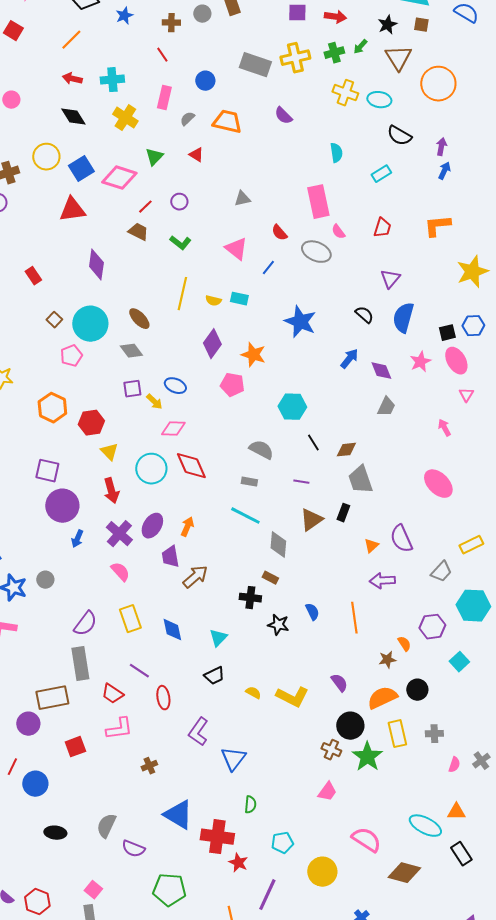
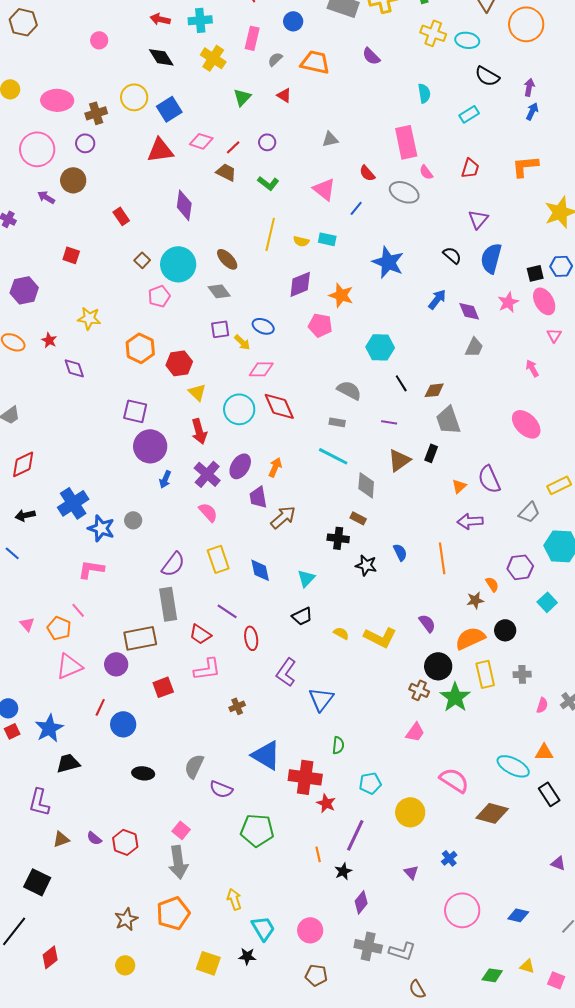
pink diamond: (119, 178) -> (201, 141), moved, size x0.7
purple diamond: (212, 344) -> (300, 284), turned 32

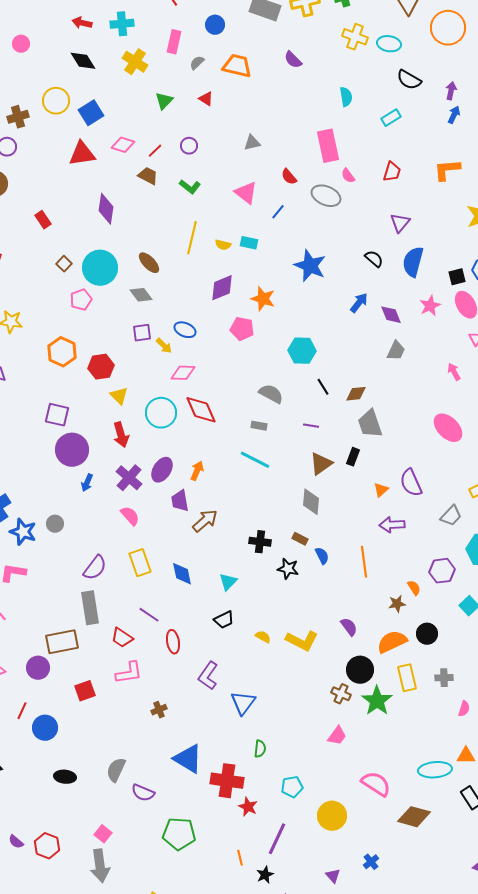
gray diamond: (366, 485) -> (311, 502), moved
brown rectangle: (358, 518) -> (300, 539), moved
cyan ellipse: (513, 766) -> (435, 770), turned -32

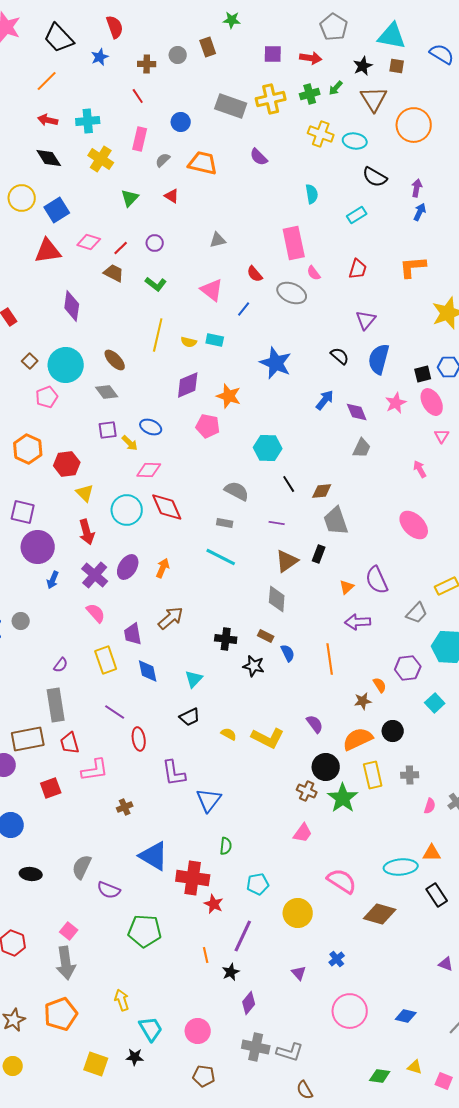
purple trapezoid: (180, 501) -> (133, 634), moved
purple semicircle: (95, 568) -> (61, 665), size x0.6
red trapezoid: (122, 638) -> (70, 743), moved, turned 40
purple L-shape: (208, 676) -> (174, 773), turned -44

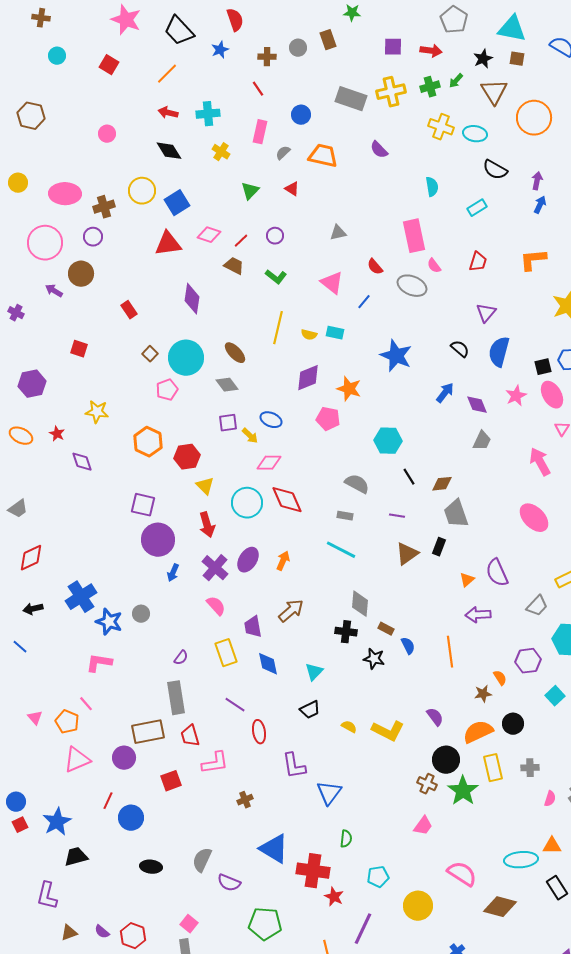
yellow cross: (101, 159) -> (221, 152), size x0.7
pink arrow: (420, 469) -> (540, 462), size x1.6
gray diamond: (277, 599) -> (360, 604), moved

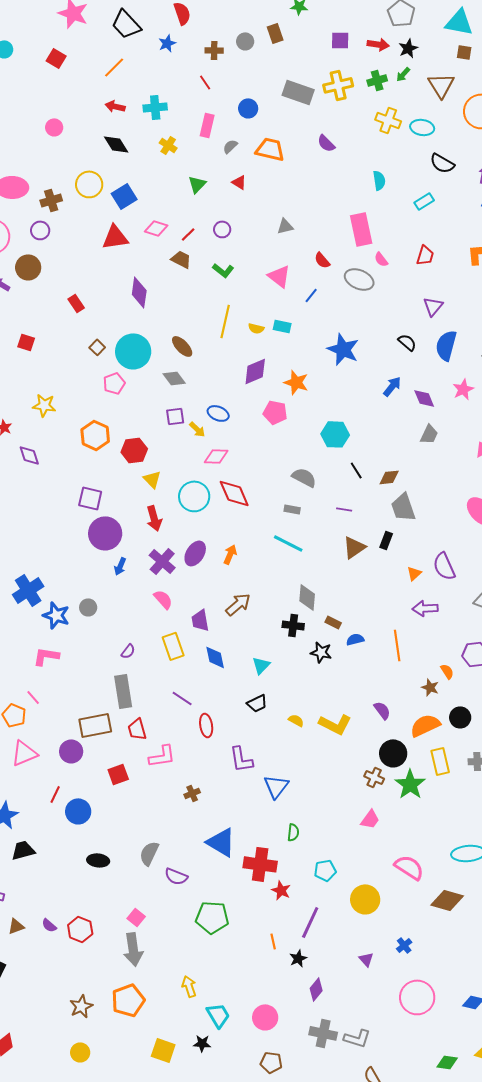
black star: (483, 59) -> (408, 48), moved
blue semicircle: (408, 646) -> (355, 639), turned -78
brown star: (483, 694) -> (430, 687), turned 30

